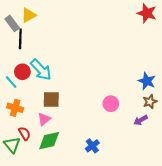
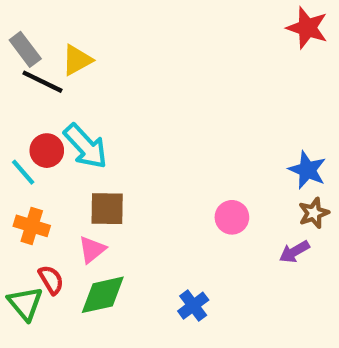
yellow triangle: (29, 15) -> (77, 60), moved
black line: (20, 39) -> (42, 82), turned -66

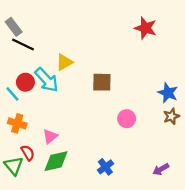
red star: (307, 28) -> (145, 28), moved
yellow triangle: (77, 60) -> (64, 62), moved
brown square: (107, 209) -> (102, 82), moved
purple arrow: (294, 252) -> (161, 169), moved

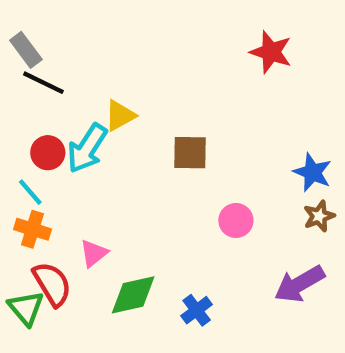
cyan arrow: (47, 80) -> (87, 148), turned 76
cyan line: (12, 94) -> (30, 192), moved
red semicircle: (28, 153) -> (52, 284), size x1.5
green diamond: (56, 161) -> (133, 295), moved
purple arrow: (161, 169) -> (299, 284), moved, size x1.6

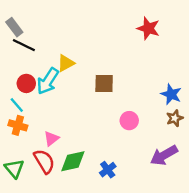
red semicircle: (52, 284) -> (44, 161), moved

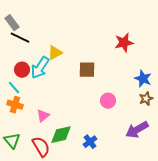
red star: (148, 28) -> (124, 43), moved, turned -30
red semicircle: (44, 161) -> (41, 147), moved

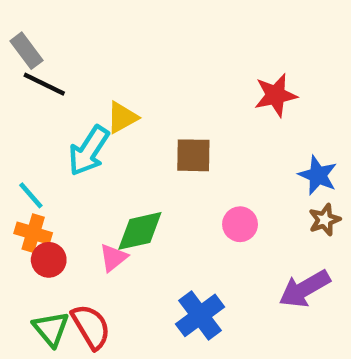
red circle: (22, 70) -> (49, 260), moved
pink triangle: (43, 116) -> (113, 258), moved
green diamond: (61, 135) -> (140, 231), moved
green triangle: (12, 141) -> (51, 329), moved
blue cross: (90, 142) -> (200, 315), size x1.5

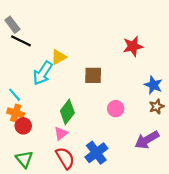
green diamond: (140, 231) -> (67, 112), turned -40
pink triangle: (113, 258) -> (61, 133), moved
red semicircle: (91, 327) -> (65, 158), moved

